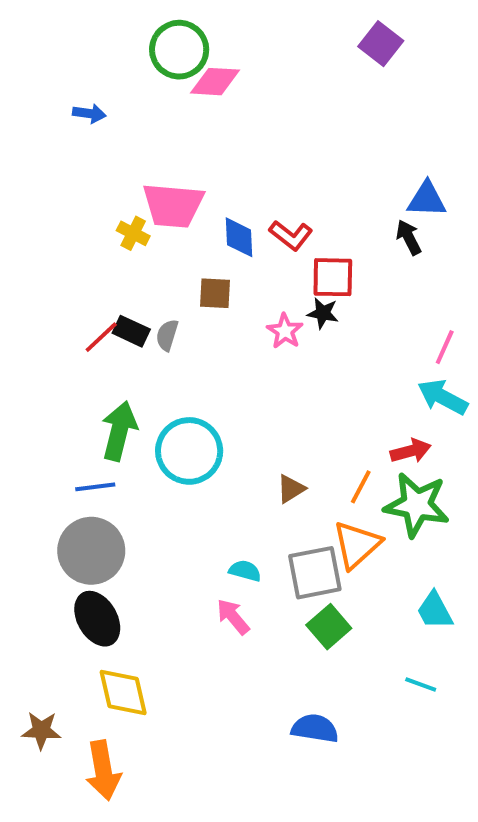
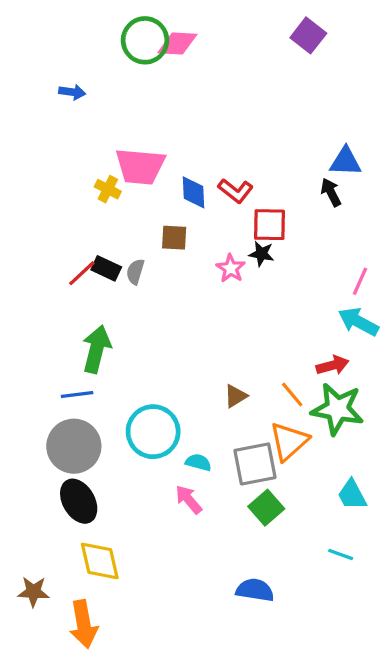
pink diamond: (215, 82) -> (177, 44), moved
cyan circle: (189, 451) -> (153, 432), moved
orange line: (361, 487) -> (292, 394), turned -68

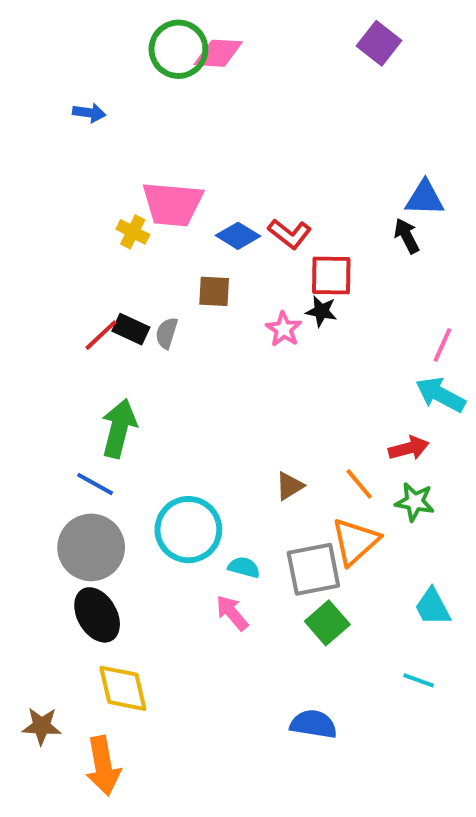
blue diamond: (194, 192) -> (238, 236), turned -56
blue line: (77, 394) -> (95, 484), turned 36
green star: (337, 409) -> (415, 502), size x0.6

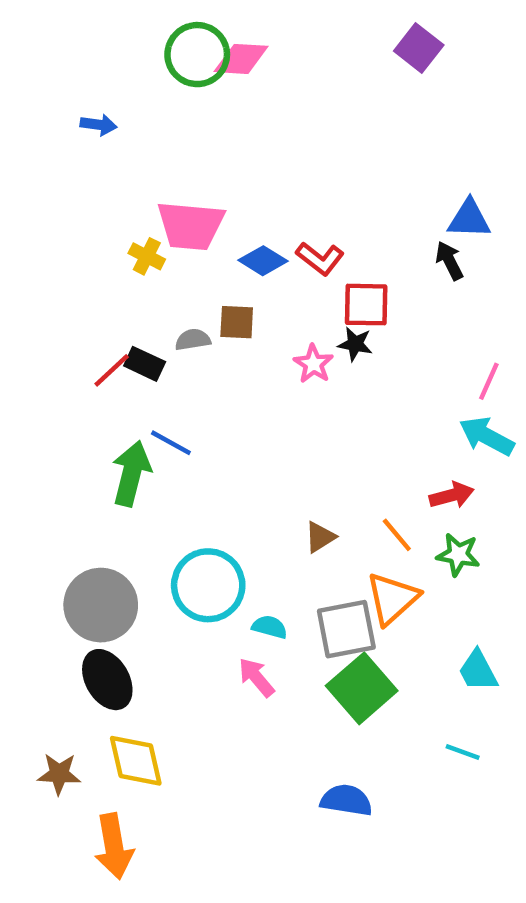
gray semicircle: (167, 333) -> (193, 340), moved, turned 64
blue line: (95, 484) -> (171, 443), moved
green square: (327, 623) -> (362, 688), size x1.4
brown star: (42, 726) -> (59, 774), moved

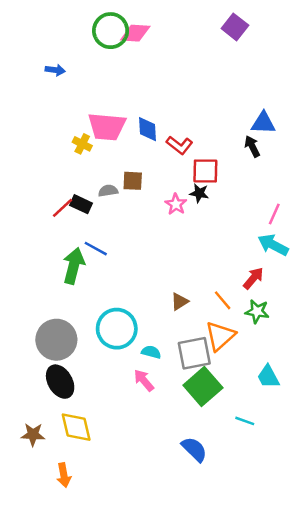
blue diamond: (263, 261) -> (148, 129), moved, turned 55
red arrow: (452, 495) -> (253, 278), turned -35
cyan line: (463, 752) -> (245, 421), moved
blue semicircle: (346, 800) -> (194, 449), turned 36
orange arrow: (114, 846) -> (64, 475), size x0.7

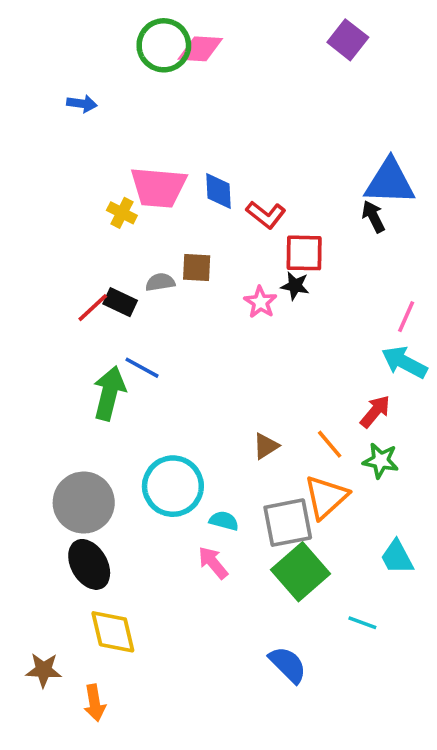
blue triangle: (263, 123) -> (390, 182), size x1.4
brown star: (33, 435) -> (44, 670), moved

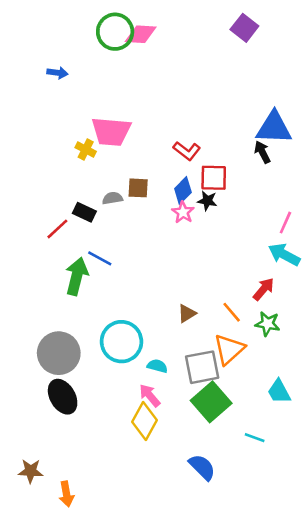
blue diamond: (218, 191) -> (183, 191), moved, turned 48
red line: (93, 308) -> (57, 229), moved
yellow diamond: (113, 632) -> (145, 421), moved, turned 42

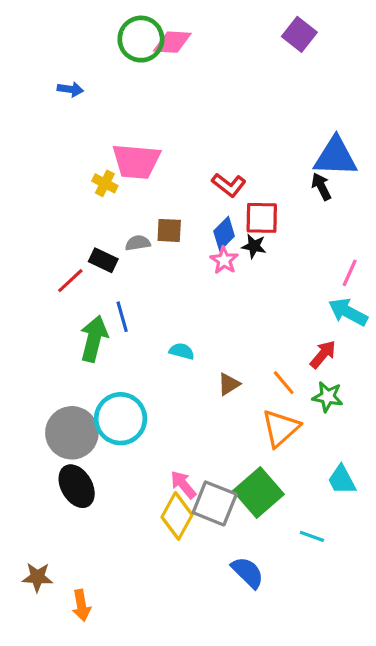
blue line: (100, 258) -> (122, 317), turned 45
cyan circle: (121, 342) -> (121, 419), moved
cyan semicircle: (157, 366) -> (182, 351), moved
gray square: (202, 367) -> (215, 503), moved, turned 33

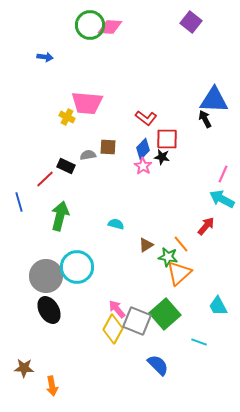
blue line: (122, 317) -> (19, 202), moved
green star: (328, 397) -> (168, 257), moved

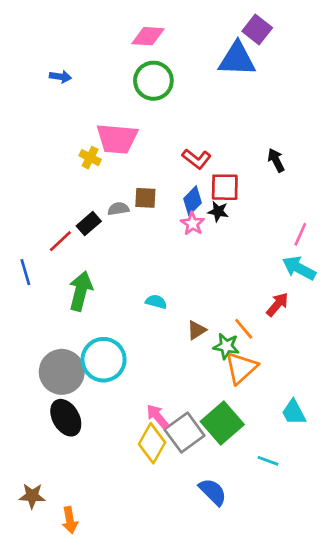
green circle: (90, 25) -> (153, 81), moved
blue triangle: (214, 100) -> (237, 59), moved
black rectangle: (66, 166) -> (89, 224), turned -66
gray square: (137, 321) -> (184, 433), turned 32

